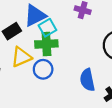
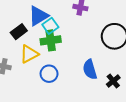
blue circle: (43, 69) -> (49, 74), moved

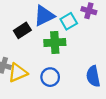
cyan square: (50, 26) -> (69, 21), moved
yellow triangle: (29, 54) -> (18, 73), moved

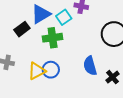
yellow triangle: (18, 73) -> (37, 71), moved

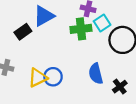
cyan square: (64, 17) -> (102, 23), moved
green cross: (53, 38) -> (81, 29), moved

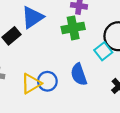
cyan square: (102, 23) -> (103, 51), moved
blue semicircle: (96, 74) -> (79, 74), moved

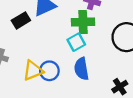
cyan square: (103, 51) -> (76, 42), moved

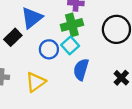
blue semicircle: (81, 69) -> (81, 69), turned 40
blue circle: (49, 71) -> (49, 49), moved

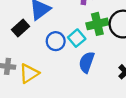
green cross: (72, 25) -> (97, 24), moved
yellow triangle: (36, 82) -> (29, 73), moved

